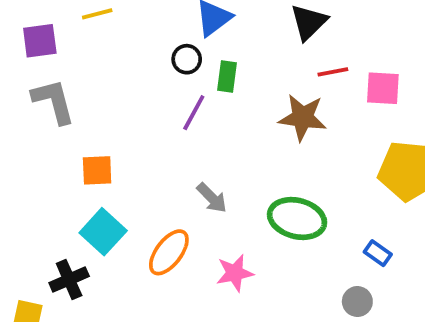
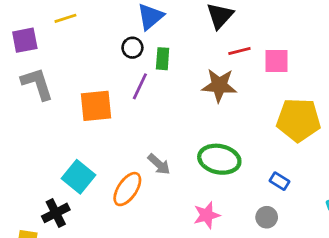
orange square: (97, 170) -> (96, 106), moved, size x1.4
gray arrow: (212, 198) -> (159, 164), moved
pink star: (235, 273) -> (207, 215), moved

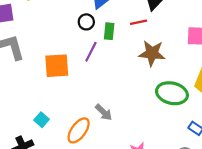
red line: (239, 51) -> (138, 22), moved
green ellipse: (219, 159) -> (172, 93), moved
cyan square: (79, 177) -> (41, 120), size x0.6

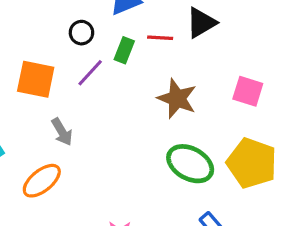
black circle: (86, 22) -> (81, 33), moved
red line: (138, 22) -> (160, 38), moved
gray arrow: (104, 112) -> (62, 132), moved

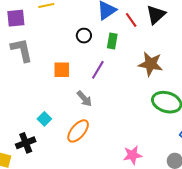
red line: (160, 38) -> (131, 20), moved, turned 63
purple line: (90, 73) -> (98, 70), moved
orange square: (36, 79) -> (62, 70), size x0.7

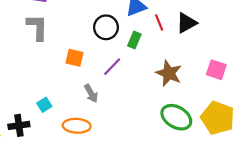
black circle: (84, 36) -> (106, 27), size x1.5
orange ellipse: (78, 131) -> (77, 126), turned 40

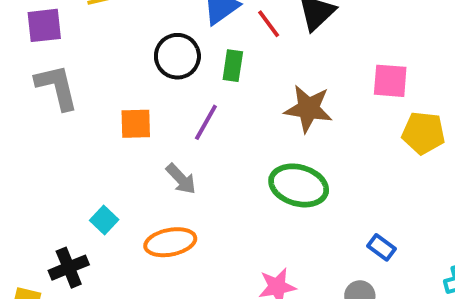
green ellipse: (176, 117) -> (299, 185), moved
yellow pentagon: (218, 118) -> (423, 133), moved, size x0.7

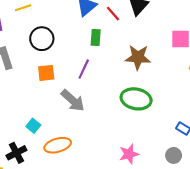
black circle: (177, 56) -> (42, 39), moved
gray arrow: (181, 179) -> (73, 100), size x1.4
orange ellipse: (170, 242) -> (58, 145), moved

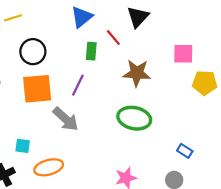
red line: (113, 14) -> (113, 38), moved
orange square: (46, 73) -> (37, 89), size x1.6
cyan square: (33, 126) -> (23, 146), turned -32

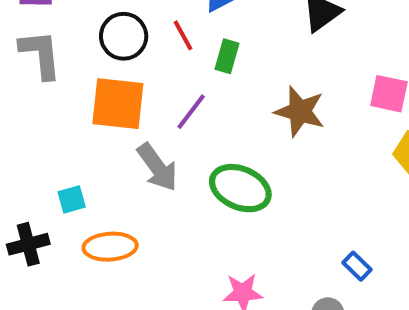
red line: (113, 38) -> (183, 35), moved
green ellipse: (134, 118) -> (240, 188), moved
cyan square: (23, 146) -> (72, 199), turned -35

